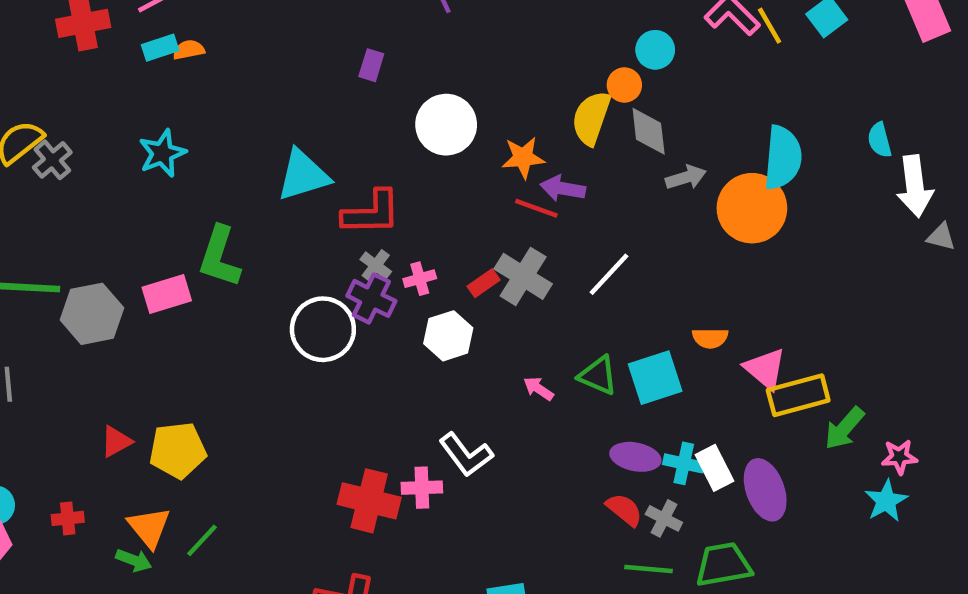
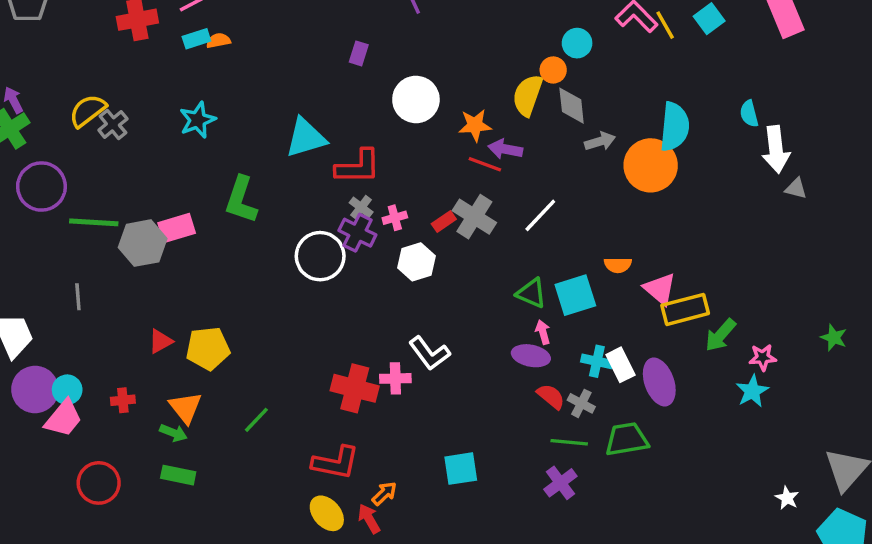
pink rectangle: (167, 294) -> (177, 228), moved
pink arrow: (539, 389) -> (543, 332), moved, turned 40
purple ellipse: (635, 457) -> (531, 356), moved
green line: (202, 540) -> (256, 420), moved

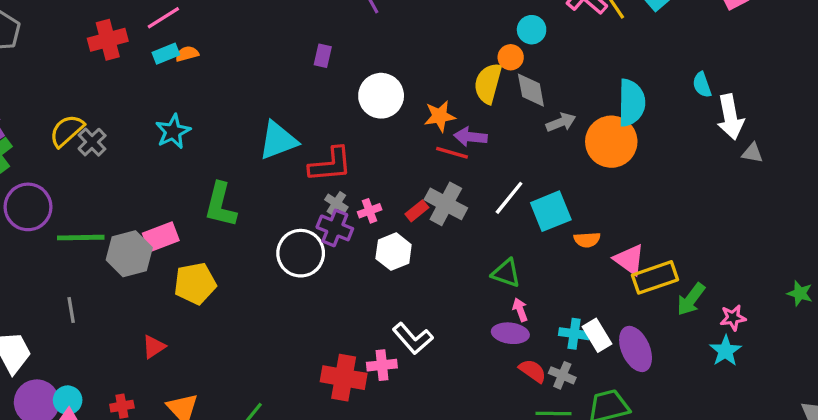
cyan square: (575, 295) -> (551, 211), moved
yellow pentagon: (208, 348) -> (195, 283), moved

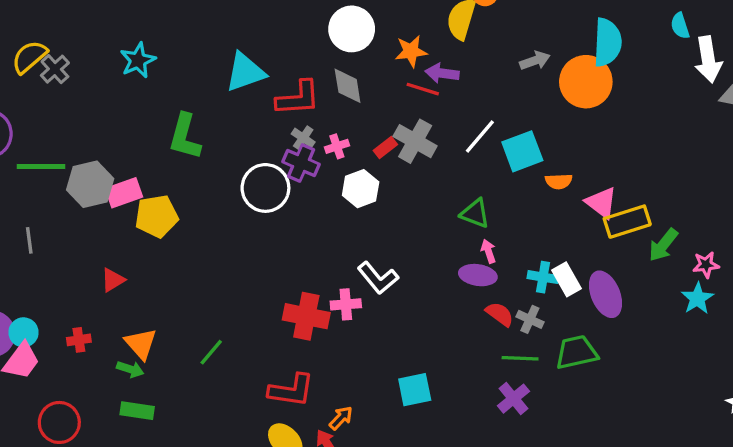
gray diamond: (531, 90) -> (348, 86), moved
pink rectangle: (161, 237) -> (124, 193), moved

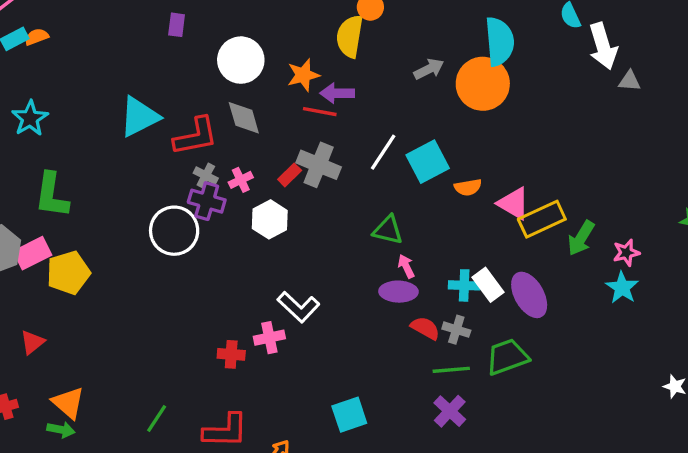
green L-shape: (185, 137) -> (52, 195), moved
red cross: (306, 316) -> (231, 354), size x0.6
green line: (211, 352) -> (157, 418), moved

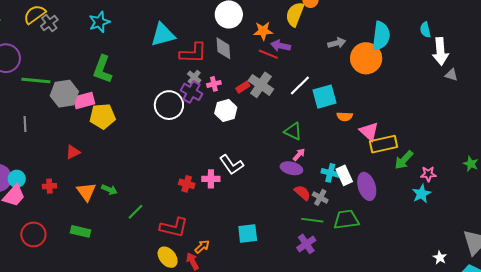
pink arrow: (406, 266) -> (299, 155), turned 56
green arrow: (61, 430) -> (109, 190), moved

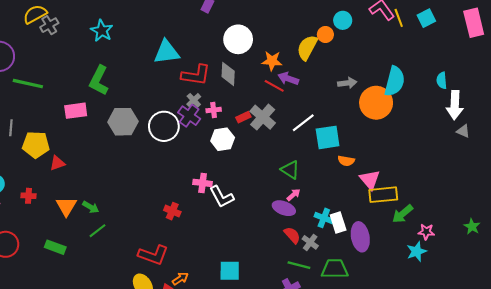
cyan star: (99, 22) -> (102, 31), turned -30
gray hexagon: (64, 94) -> (123, 122), moved
yellow pentagon: (102, 116) -> (36, 145), moved
pink cross: (211, 179) -> (203, 183), moved
green line: (135, 212) -> (97, 231), moved

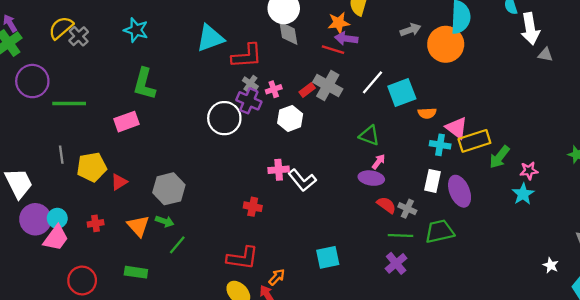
orange star: (272, 61) -> (339, 23), moved
gray diamond: (228, 74) -> (288, 33), moved
gray hexagon: (123, 122) -> (169, 189), moved
cyan cross: (324, 218) -> (440, 145), moved
white rectangle: (338, 222) -> (433, 181), turned 42

